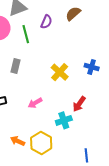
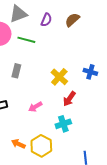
purple semicircle: (46, 22) -> (46, 20), moved
green line: (26, 34) -> (26, 40), turned -60
red arrow: (79, 104) -> (69, 99), moved

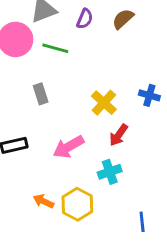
gray rectangle: (16, 71) -> (41, 94), turned -32
pink arrow: (35, 107) -> (69, 147), size x1.5

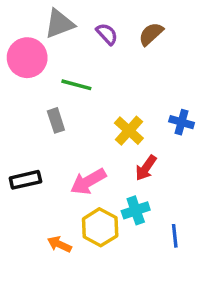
purple semicircle: (85, 19) -> (107, 34), turned -66
green line: (55, 48) -> (76, 85), moved
yellow hexagon: (77, 204) -> (100, 227), moved
blue line: (142, 222) -> (175, 236), moved

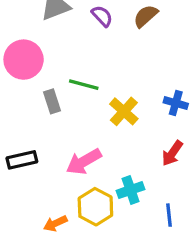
pink circle: (27, 58) -> (24, 60), moved
green line: (76, 85) -> (84, 85), moved
red arrow: (146, 168) -> (172, 153), moved
orange arrow: (59, 244) -> (55, 223), turned -50

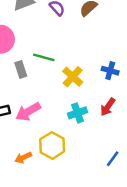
pink arrow: (84, 162) -> (28, 112), moved
cyan cross: (131, 190) -> (78, 113), moved
blue line: (169, 215) -> (113, 159), moved, turned 42

